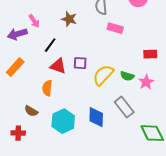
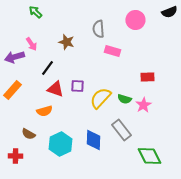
orange semicircle: (47, 88) -> (44, 111), turned -112

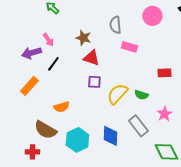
black line: (47, 68) -> (53, 64), moved
red triangle: (55, 89) -> (91, 58), moved
pink star: (143, 105) -> (164, 114), moved
brown semicircle: (28, 134) -> (45, 130), size x1.6

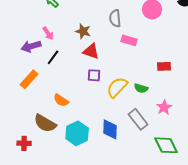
orange semicircle: (61, 107) -> (61, 100), turned 49
red cross: (32, 152) -> (24, 143), moved

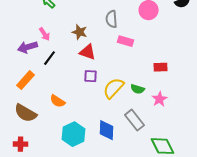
pink star: (164, 107) -> (160, 99), moved
brown semicircle: (45, 123) -> (26, 113), moved

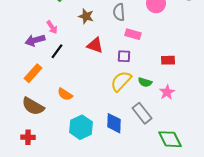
brown star: (80, 32) -> (86, 16), moved
purple square: (91, 76) -> (124, 56), moved

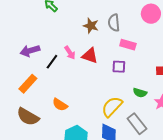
brown star: (86, 16) -> (91, 26), moved
pink arrow: (52, 27) -> (70, 53), moved
yellow semicircle: (121, 81) -> (112, 107), moved

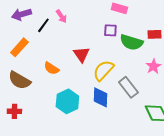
red triangle: (90, 56) -> (81, 54), moved, turned 36
green semicircle: (140, 93) -> (131, 42), moved, size x1.6

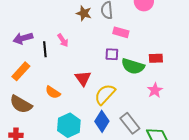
black line: (43, 25) -> (45, 49), turned -42
gray rectangle: (128, 87) -> (130, 123), moved
blue diamond: (100, 97) -> (102, 121), turned 30

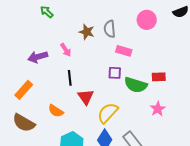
purple arrow: (23, 38) -> (38, 57), moved
pink arrow: (63, 40) -> (66, 50), moved
black line: (45, 49) -> (70, 78), moved

